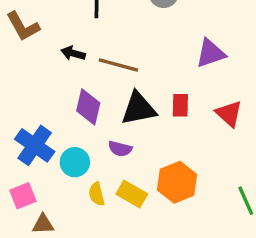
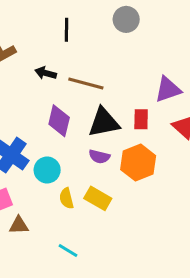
purple triangle: (211, 53) -> (168, 89), moved
purple semicircle: (120, 149) -> (99, 157), moved
orange hexagon: (177, 182) -> (138, 163), moved

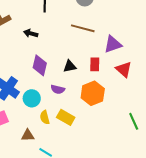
brown line: (86, 84) -> (83, 28), moved
black triangle: (104, 122) -> (70, 66), size x0.6
purple semicircle: (99, 157) -> (58, 89), moved
brown triangle: (19, 225) -> (28, 135), moved

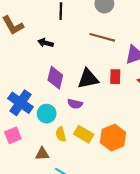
black triangle: (70, 66) -> (88, 79), size x1.5
orange hexagon: (93, 93) -> (113, 138), moved

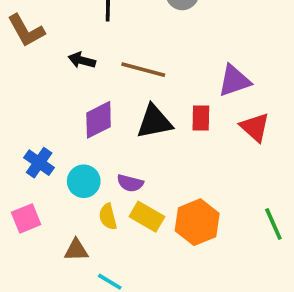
brown line: (102, 37) -> (143, 70), moved
purple diamond: (55, 78) -> (99, 120), turned 50
blue cross: (20, 103) -> (39, 163), size x0.7
purple semicircle: (75, 104) -> (130, 183), moved

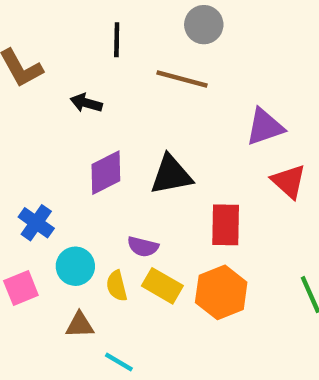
brown line: (143, 70) -> (182, 79), moved
red rectangle: (201, 118) -> (226, 225), moved, size x1.4
cyan circle: (84, 181) -> (75, 266), moved

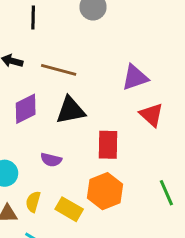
brown line: (182, 79) -> (59, 70), moved
yellow semicircle: (117, 286) -> (33, 202), moved, turned 30
yellow rectangle: (162, 286) -> (69, 209), moved

